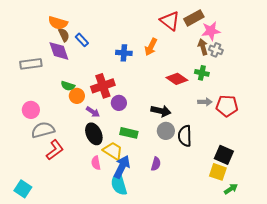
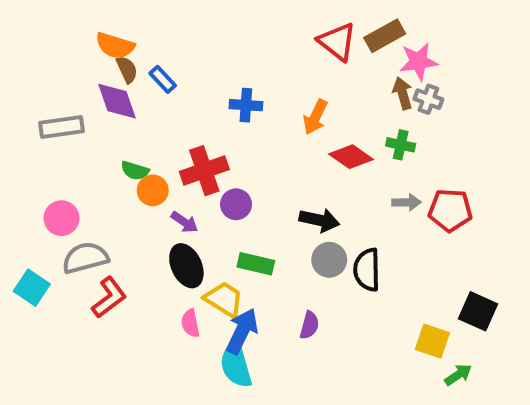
orange arrow: (151, 47) -> (315, 117), moved
black square: (224, 155) -> (478, 311), moved
cyan square: (23, 189) -> (32, 288), moved

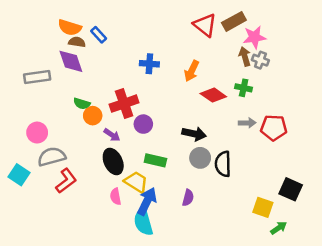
brown semicircle: (127, 69) -> (77, 42), turned -56
blue rectangle: (163, 79) -> (99, 35), moved

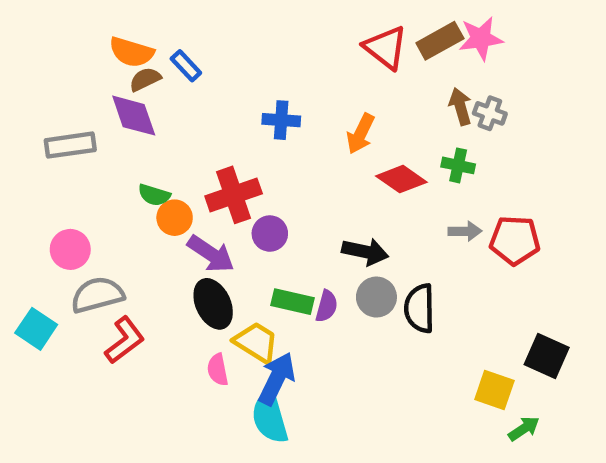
pink star: (254, 37) -> (481, 38), moved
brown semicircle: (77, 42) -> (145, 79), turned -35
purple arrow: (112, 135) -> (211, 254), size x1.5
purple semicircle: (188, 198) -> (327, 306), moved

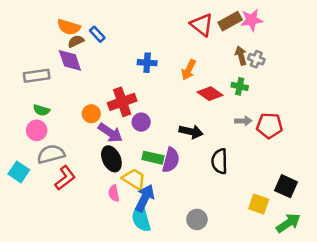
green semicircle: (154, 195) -> (41, 110), moved
gray circle: (376, 297) -> (197, 219), moved
purple semicircle: (327, 306) -> (171, 160), size x1.5
green arrow: (524, 429) -> (288, 223), moved, size x1.5

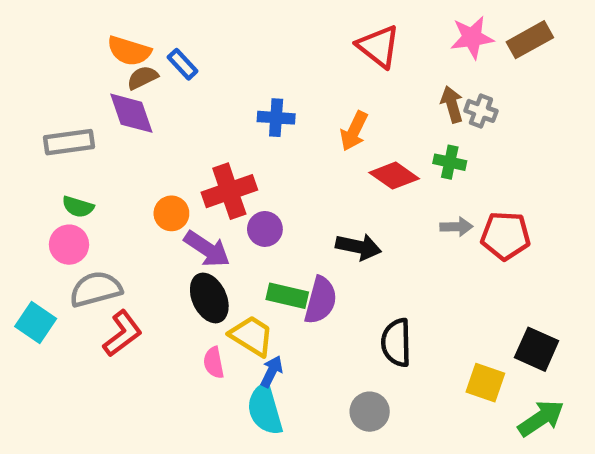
brown rectangle: (230, 21) -> (530, 40), moved
black semicircle: (220, 161) -> (396, 343), moved
blue arrow: (145, 198) -> (272, 371), size x0.6

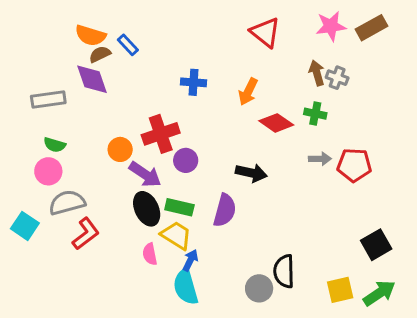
green rectangle: (287, 296) -> (179, 207), moved
black semicircle: (396, 343) -> (284, 271), moved
black square: (537, 349) -> (376, 245), turned 36
yellow square: (485, 383) -> (340, 290), moved, turned -32

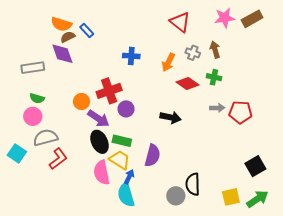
gray cross: (337, 78) -> (193, 53), moved
purple semicircle: (225, 210) -> (152, 156), moved
pink semicircle: (150, 254) -> (102, 173), size x1.6

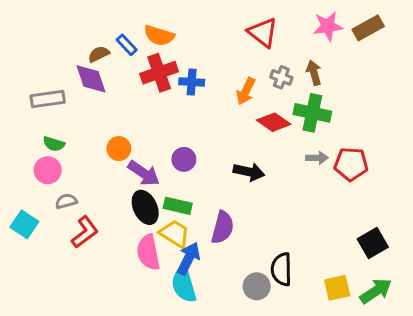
orange semicircle: (61, 24) -> (159, 36), moved
green cross: (214, 77) -> (312, 113), size x1.6
red cross: (109, 91) -> (159, 73), moved
gray semicircle: (45, 138) -> (66, 201), size x0.6
blue arrow: (129, 177) -> (189, 258), size x1.5

